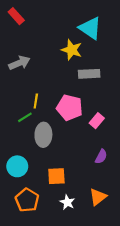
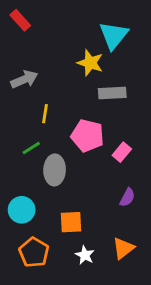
cyan triangle: (90, 28) -> (114, 35), turned 35
yellow line: (36, 101) -> (45, 114), moved

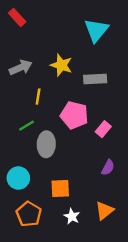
yellow star: (90, 63) -> (61, 65), moved

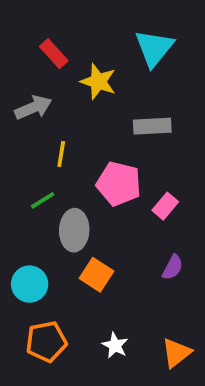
red rectangle: (17, 17) -> (54, 54), moved
yellow star: (61, 65) -> (98, 82), moved
orange square: (60, 188) -> (96, 275), moved, turned 36
orange triangle: (104, 211) -> (176, 353), moved
orange pentagon: (29, 214) -> (46, 342), turned 30

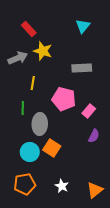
cyan triangle: (154, 48) -> (83, 26), size x0.7
yellow star: (98, 82) -> (43, 51), moved
green line: (43, 200) -> (23, 108), turned -56
purple semicircle: (173, 267) -> (94, 136), moved
cyan circle: (30, 284) -> (30, 152), moved

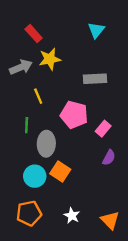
yellow star: (43, 51) -> (50, 59), turned -30
yellow line: (33, 83) -> (38, 96), turned -32
orange triangle: (95, 190) -> (110, 220), turned -36

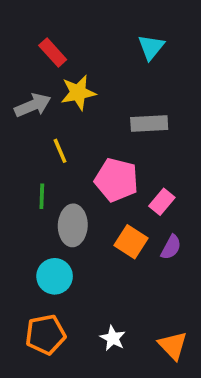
orange square: (60, 172) -> (131, 242), moved

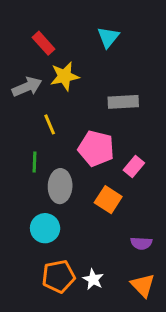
cyan triangle: (151, 47) -> (108, 37), moved
purple semicircle: (171, 247) -> (141, 243), moved, turned 65
orange pentagon: (45, 335) -> (59, 276), moved

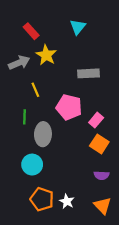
yellow star: (65, 76) -> (46, 55), turned -30
orange square: (108, 200) -> (99, 144), moved
orange pentagon: (59, 276) -> (42, 199), turned 30

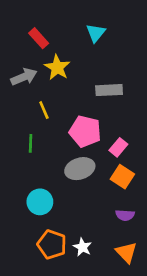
gray ellipse: (43, 134) -> (80, 169), moved, turned 70

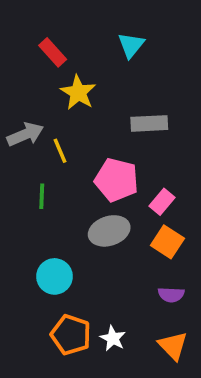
gray arrow: (24, 77) -> (25, 134), moved

